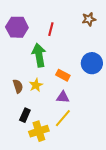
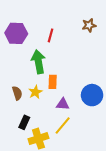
blue circle: (92, 63) -> (92, 95), moved
orange rectangle: (63, 75) -> (53, 82), moved, turned 64

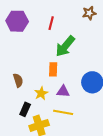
green arrow: (38, 62) -> (65, 46), moved, turned -130
yellow star: (35, 92) -> (41, 93), moved
yellow line: (63, 125) -> (63, 112), turned 60

